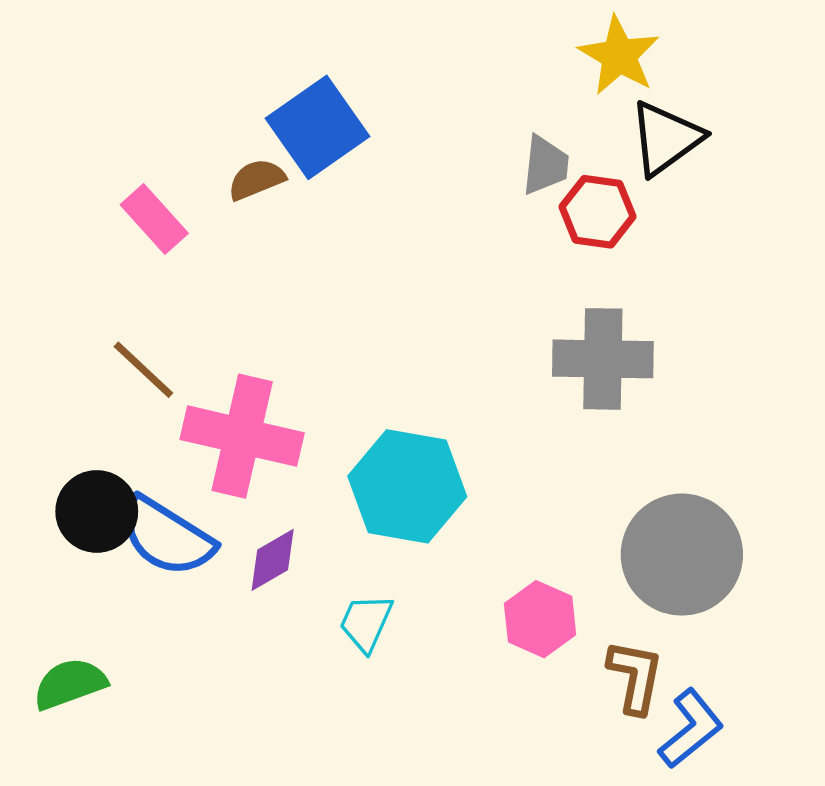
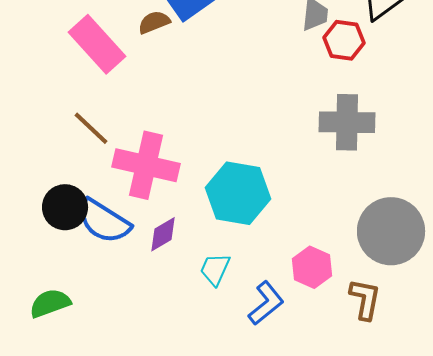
pink rectangle: (154, 219) -> (97, 44), size x1.5
blue L-shape: (691, 729) -> (266, 303), moved

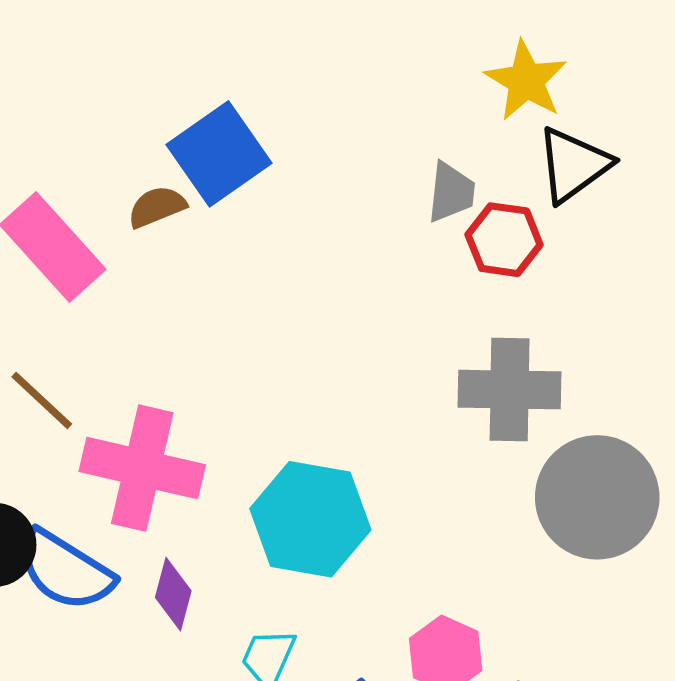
gray circle: (391, 231) -> (597, 497), moved
purple diamond: (163, 234) -> (173, 594), turned -45

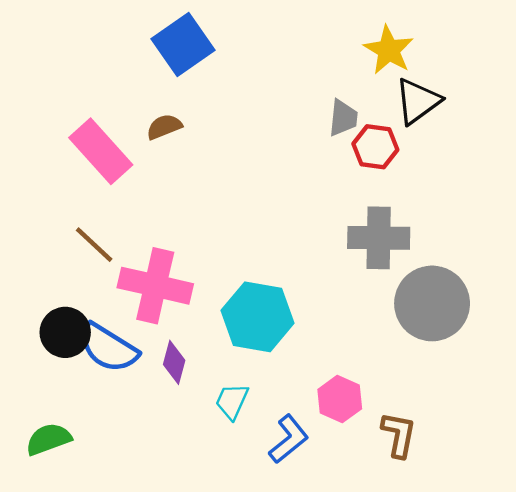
blue square: (219, 154) -> (183, 44), moved

